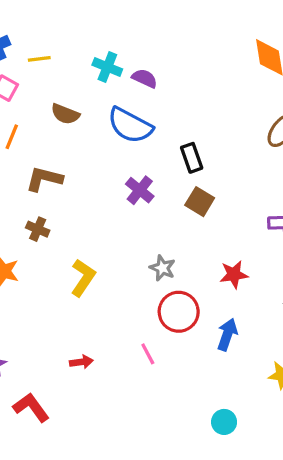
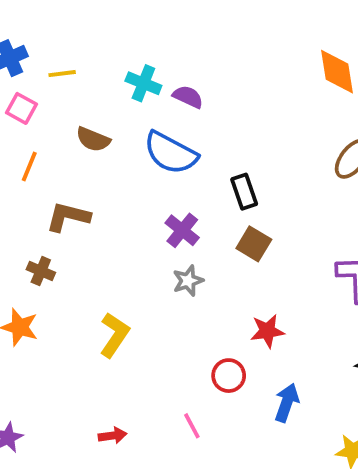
brown cross: (38, 229) -> (41, 271), moved
gray star: (162, 268) -> (188, 281), moved, turned 30
red star: (234, 274) -> (267, 331), moved
red circle: (179, 312) -> (229, 376), size x0.7

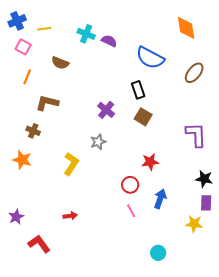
blue semicircle: (171, 153) -> (150, 58), moved
gray star: (188, 281) -> (98, 142), moved
pink line: (192, 426) -> (131, 211), moved

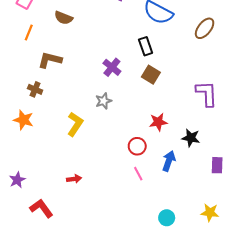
black star: (204, 179) -> (191, 138), moved
yellow star: (194, 224) -> (210, 213), moved

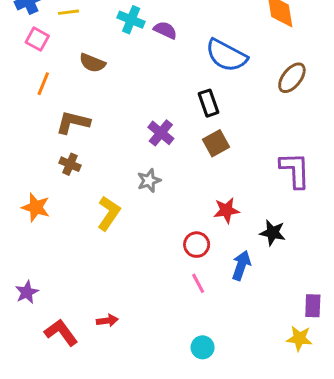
brown square: (151, 75) -> (216, 143), turned 30
brown cross: (35, 89) -> (70, 164), moved
purple rectangle: (217, 165) -> (313, 306), moved
red arrow: (74, 179) -> (107, 321), moved
cyan circle: (167, 218) -> (203, 347), moved

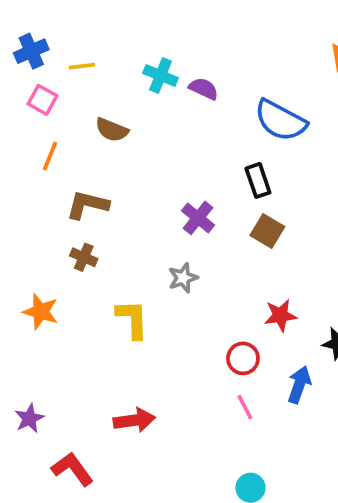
brown square: (216, 143) -> (267, 231), turned -30
yellow L-shape: (109, 213) -> (132, 319), turned -36
red arrow: (107, 321) -> (134, 420), moved, size x1.5

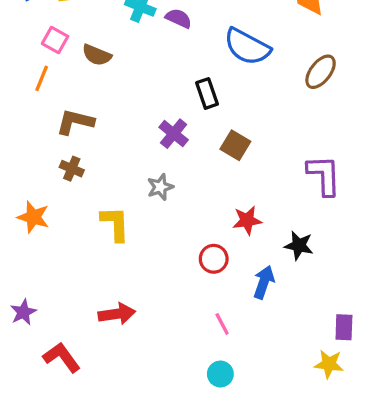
pink square: (42, 100) -> (55, 40), moved
black rectangle: (258, 180) -> (207, 93), moved
pink line: (245, 407) -> (222, 324), moved

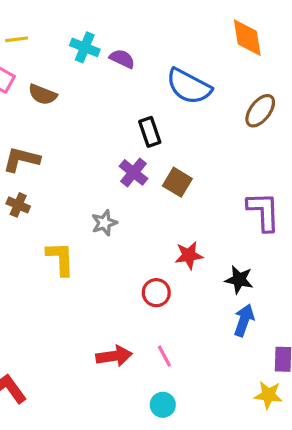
purple cross: (174, 134) -> (134, 172), moved
blue arrow: (264, 282) -> (244, 320), moved
red arrow: (117, 314) -> (114, 356), moved

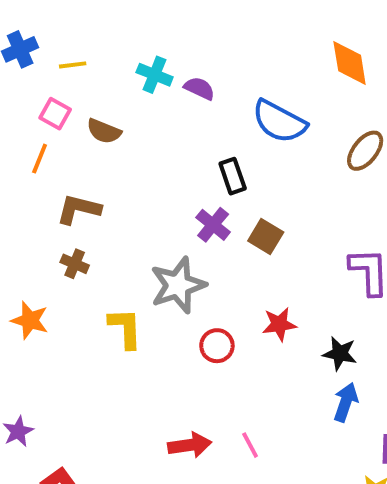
gray star: (104, 223) -> (178, 285), size x1.8
red circle: (156, 293) -> (217, 346), moved

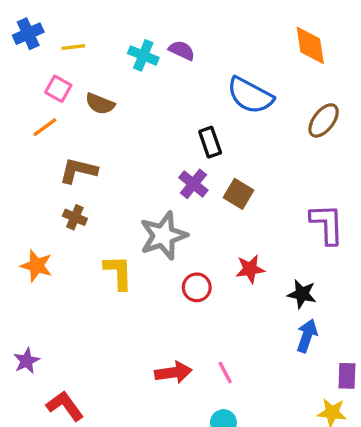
purple semicircle: (199, 88) -> (182, 50), moved
orange line: (40, 159) -> (45, 127), turned 32

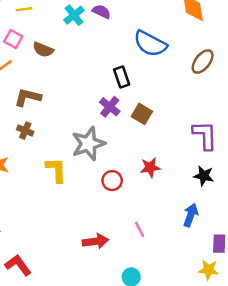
cyan cross: (143, 55) -> (74, 15), turned 30
black star: (302, 294) -> (204, 176), moved
pink line: (225, 372) -> (139, 229), moved

